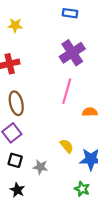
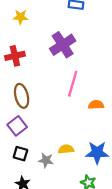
purple cross: (72, 53) -> (63, 45), moved
yellow semicircle: (67, 146) -> (66, 149), moved, turned -56

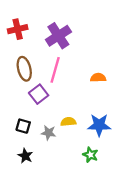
purple cross: (63, 45) -> (58, 36), moved
pink line: (73, 84) -> (55, 70), moved
purple square: (17, 126) -> (39, 94), moved

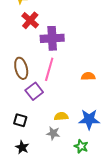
red cross: (18, 29) -> (30, 20), moved, turned -36
purple cross: (58, 36) -> (52, 38), turned 30
gray star: (48, 133) -> (53, 133), moved

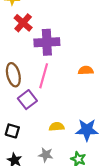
orange semicircle: (88, 76) -> (86, 70), moved
gray star: (53, 133) -> (46, 155), moved

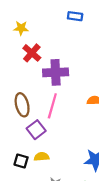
yellow semicircle: (57, 127) -> (42, 157), moved

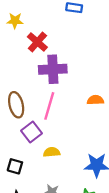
red cross: (32, 53) -> (37, 42), moved
yellow semicircle: (42, 157) -> (52, 152), moved

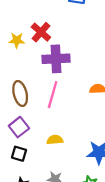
yellow star: (15, 21) -> (17, 40), moved
purple square: (32, 132) -> (19, 127), moved

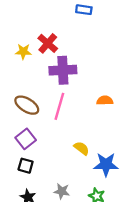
brown ellipse: (20, 93) -> (27, 105), turned -45
yellow semicircle: (55, 140) -> (82, 148), moved, turned 42

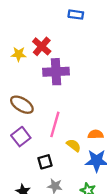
orange semicircle: (105, 100) -> (96, 134), moved
pink line: (59, 106) -> (55, 124), moved
black square: (26, 166) -> (45, 162), moved, turned -32

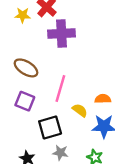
purple square: (21, 137) -> (25, 101), turned -30
black square: (45, 162) -> (50, 127), size x1.5

